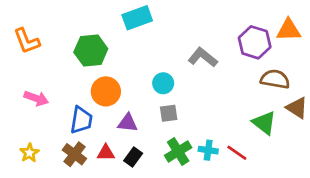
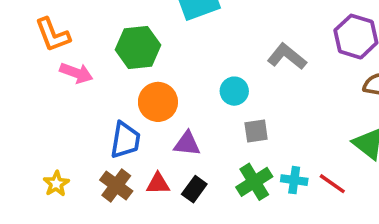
pink arrow: (36, 98) -> (76, 73), moved
gray square: (169, 113) -> (256, 131), moved

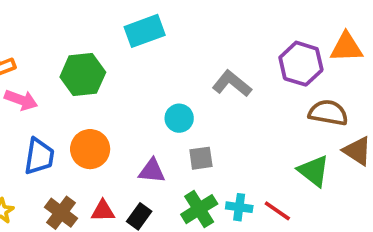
orange circle: (158, 102) -> (90, 149), moved
blue trapezoid: (125, 140) -> (39, 156), moved
purple triangle: (187, 144) -> (152, 171), moved

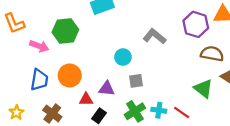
pink arrow: (21, 100) -> (39, 46), moved
red triangle: (103, 211) -> (86, 99), moved

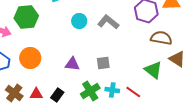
cyan circle: (123, 57) -> (79, 21), moved
gray square: (136, 81) -> (103, 63), moved
purple triangle: (107, 89) -> (72, 64), moved
red triangle: (86, 99) -> (36, 94), moved

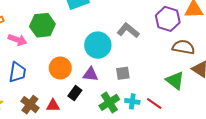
cyan circle: (79, 21) -> (98, 45), moved, size x1.6
orange circle: (30, 58) -> (60, 68), moved
black rectangle: (57, 95) -> (75, 93), moved

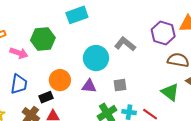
black rectangle: (75, 93) -> (46, 97), moved, turned 32

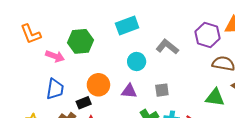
cyan rectangle: (77, 15) -> (127, 25), moved
cyan circle: (96, 58) -> (137, 61), size x0.7
green triangle: (170, 92) -> (215, 98), turned -30

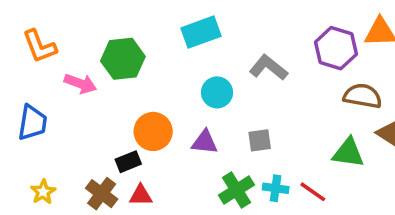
blue trapezoid: (55, 89) -> (32, 123), moved

